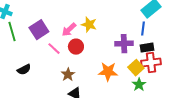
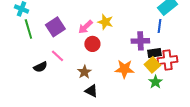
black rectangle: (147, 48) -> (154, 53), moved
pink line: (54, 49) -> (57, 56), moved

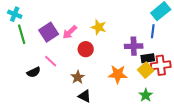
pink arrow: (85, 27) -> (70, 32), moved
green star: (155, 82) -> (146, 95), moved

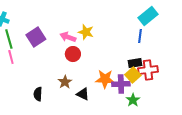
pink arrow: (70, 32) -> (68, 37), moved, turned 63
purple cross: (134, 46) -> (121, 84), moved
pink line: (51, 61) -> (11, 57), moved, turned 32
black semicircle: (34, 72) -> (38, 94), moved, turned 120
black triangle: (85, 96) -> (83, 94), moved

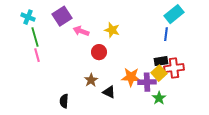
purple square: (36, 37) -> (62, 16), moved
pink arrow: (68, 37) -> (81, 31), moved
black semicircle: (38, 94) -> (64, 101), moved

